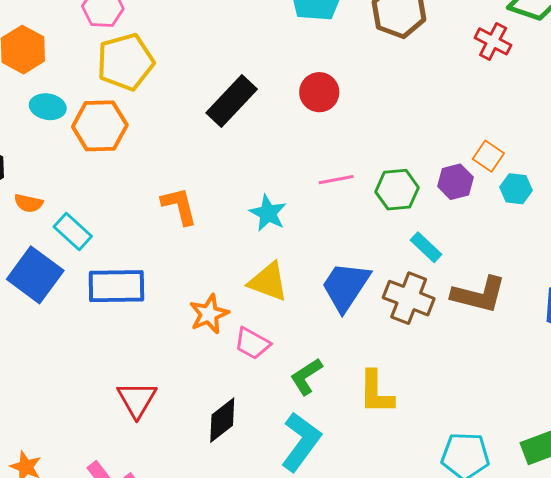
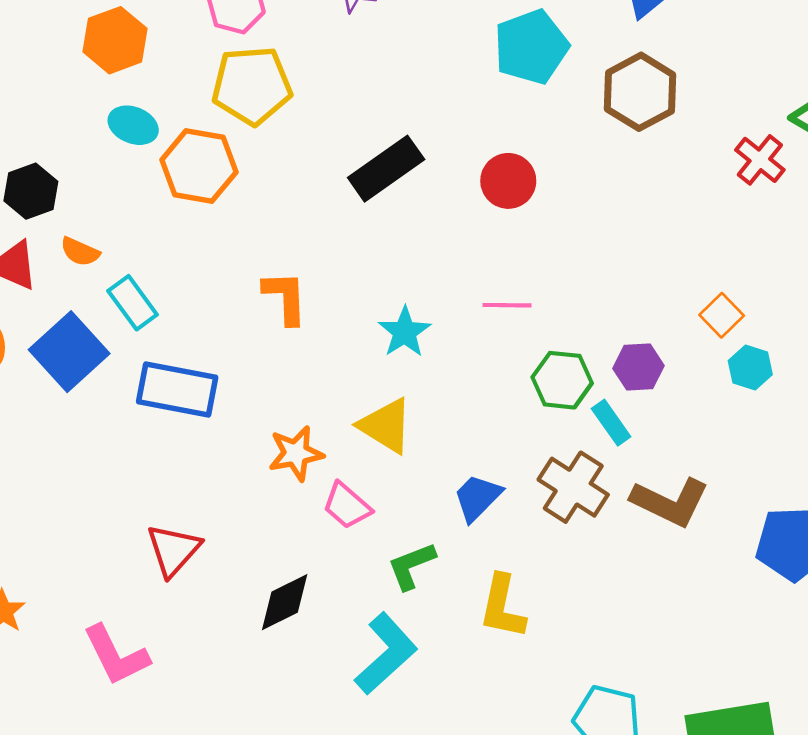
purple hexagon: (455, 182) -> (638, 367), moved
green hexagon: (397, 190) -> (562, 380), moved
blue trapezoid: (346, 286) -> (477, 498), moved, size x0.7

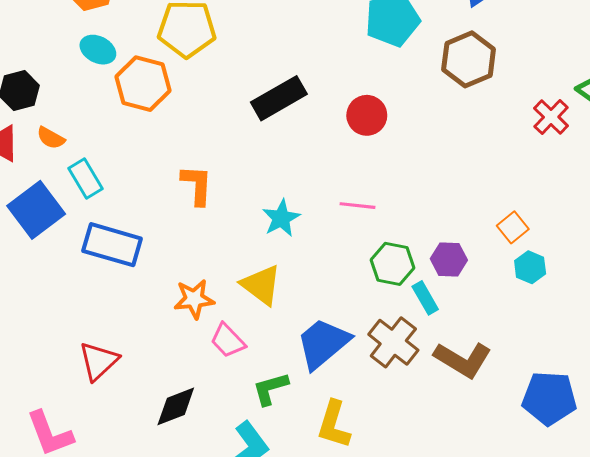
blue trapezoid: (477, 498) -> (323, 343), size x1.5

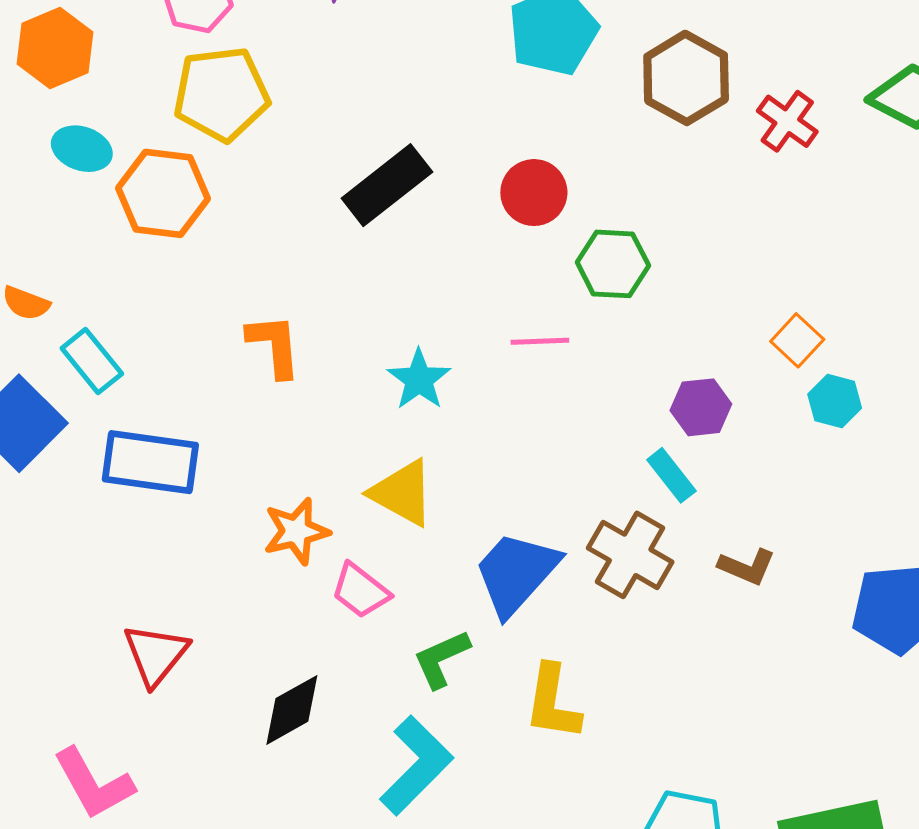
red cross: (551, 117) -> (787, 121), moved
green hexagon: (392, 264) -> (613, 264), moved
brown L-shape: (463, 360) -> (747, 567), size x0.6

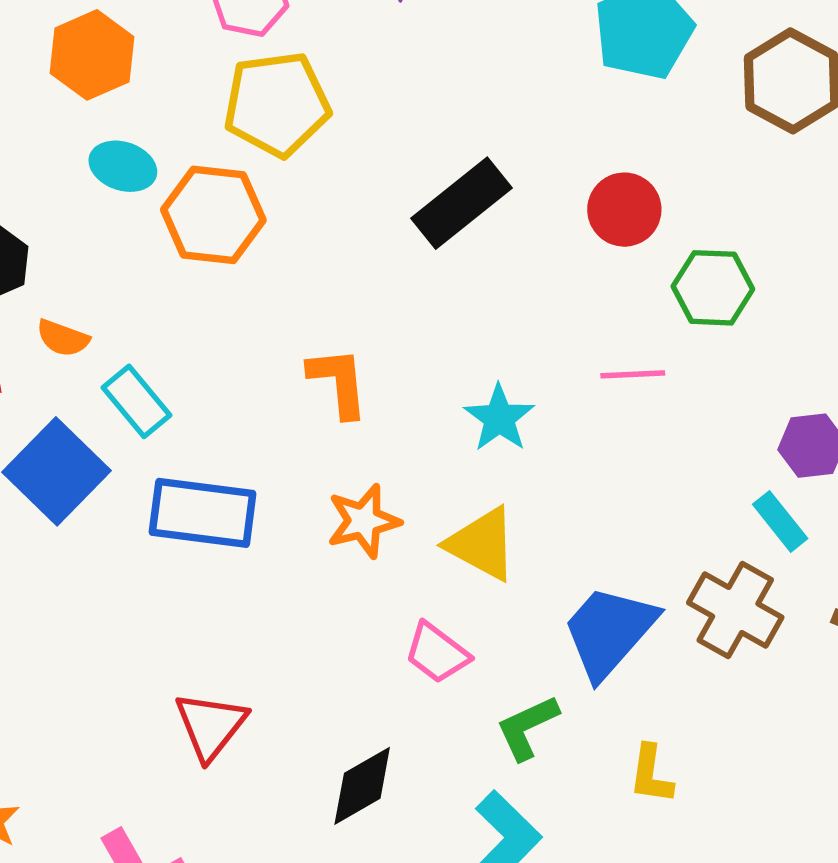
orange star: (296, 531) -> (364, 521), moved
yellow L-shape: (553, 702) -> (651, 774), size x0.7

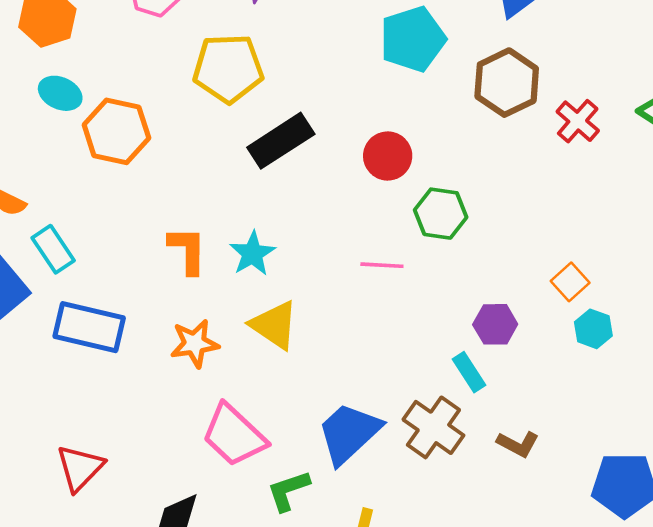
yellow pentagon: (277, 104) -> (228, 68), moved
cyan star: (499, 418) -> (252, 254), moved
yellow triangle: (482, 544) -> (274, 325), moved
pink trapezoid: (437, 653) -> (234, 435), size x1.5

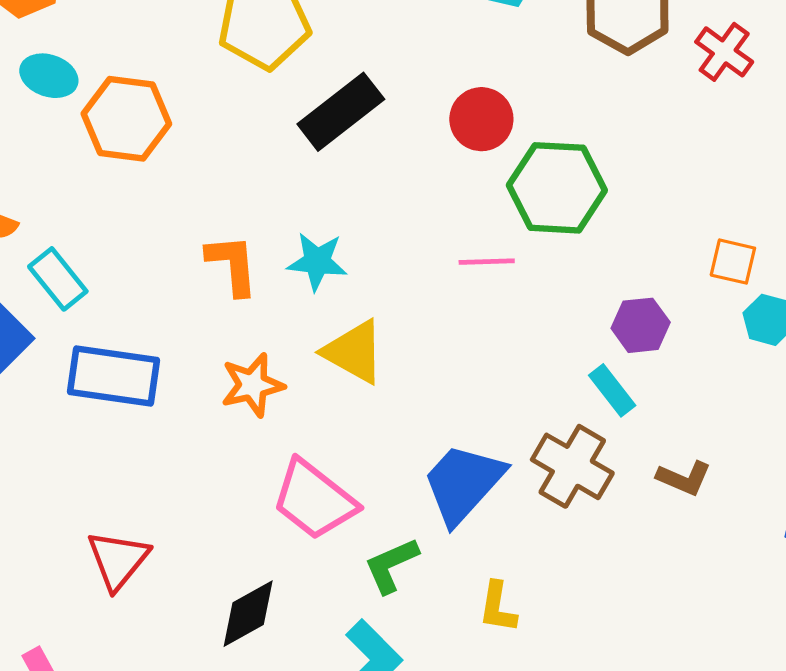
green hexagon: (441, 214) -> (557, 188), size x1.4
cyan star: (252, 254) -> (317, 262), turned -30
orange square: (570, 282) -> (733, 262), turned -30

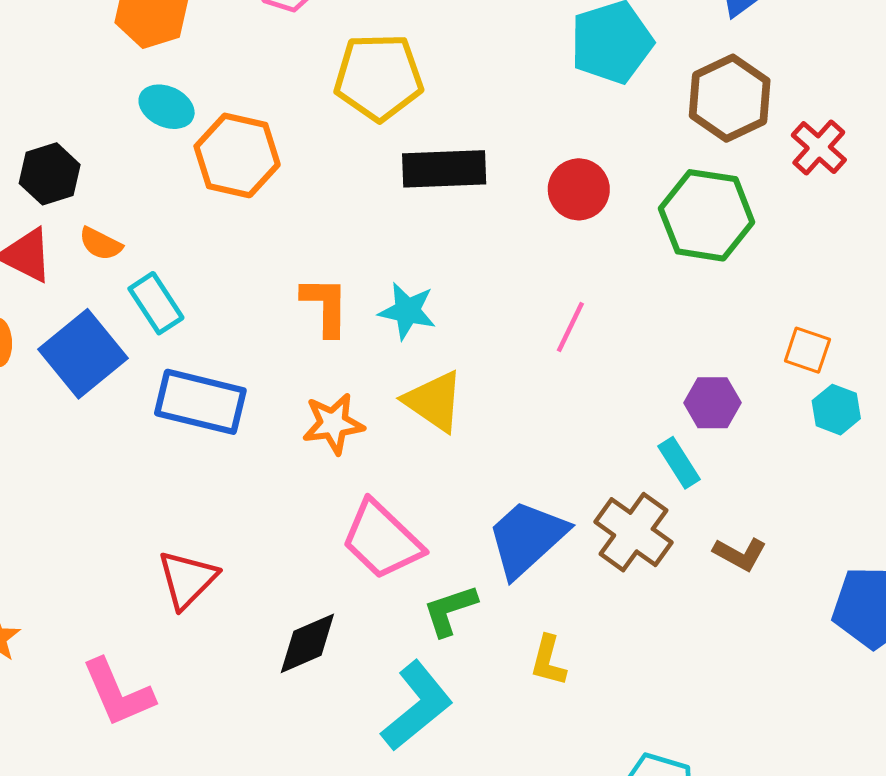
black rectangle: (341, 112) -> (444, 169), turned 30
green hexagon: (557, 188) -> (707, 215), moved
pink line: (487, 262) -> (570, 327), turned -68

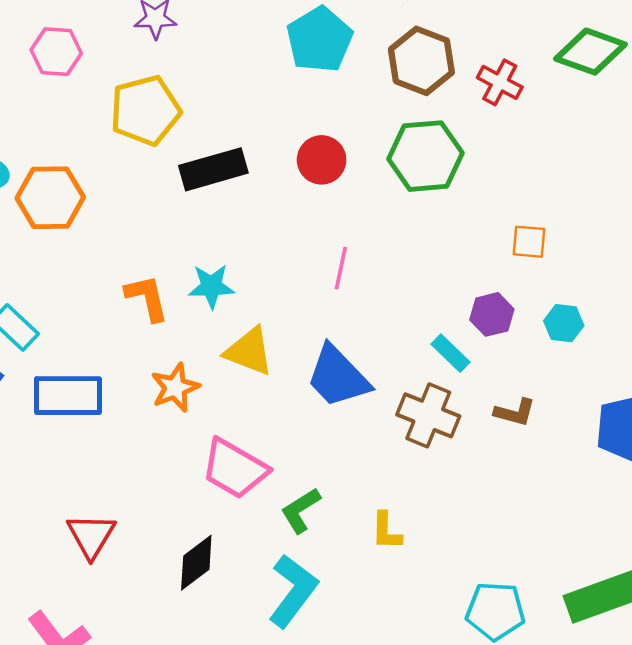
purple hexagon: (713, 403) -> (492, 314), moved
cyan hexagon: (836, 410) -> (564, 323), moved
blue trapezoid: (527, 538) -> (338, 377), moved, turned -78

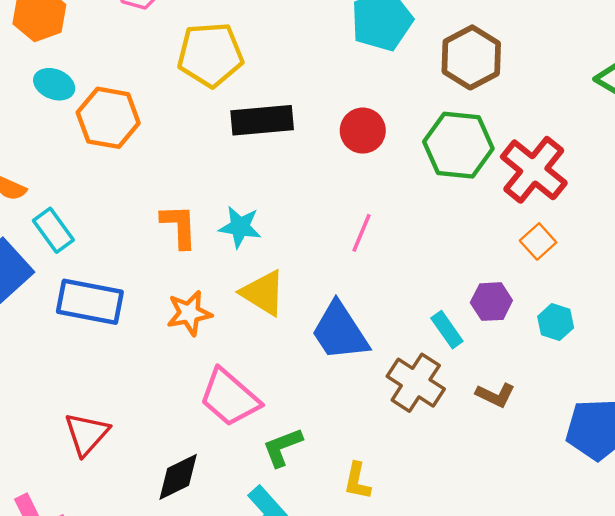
red cross: (500, 82) -> (534, 170), moved, size x1.6
orange square: (529, 242) -> (538, 241), turned 32

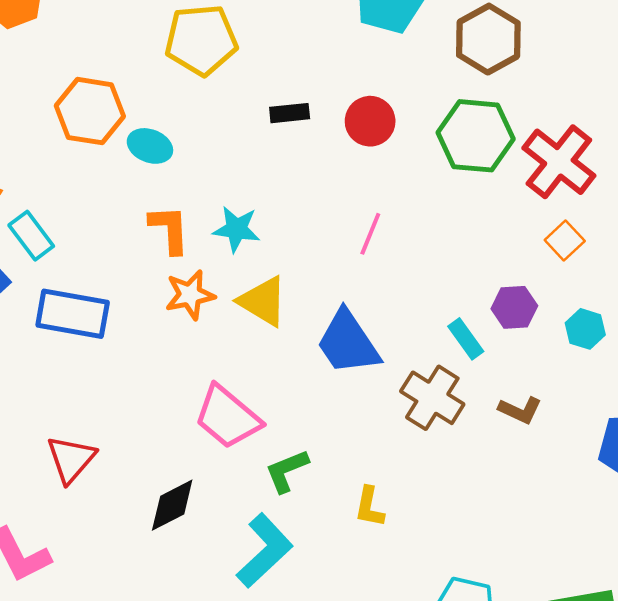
cyan ellipse: (54, 84) -> (150, 146), moved
black rectangle: (262, 120) -> (290, 113), moved, size x0.6
orange star: (189, 313) -> (190, 295), moved

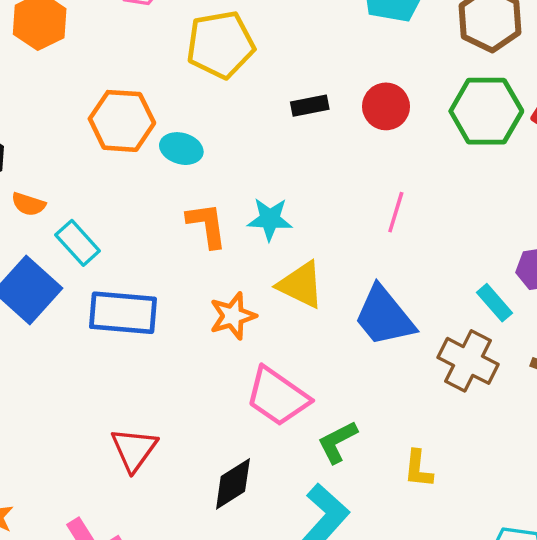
orange star: (190, 295) -> (233, 316), moved

